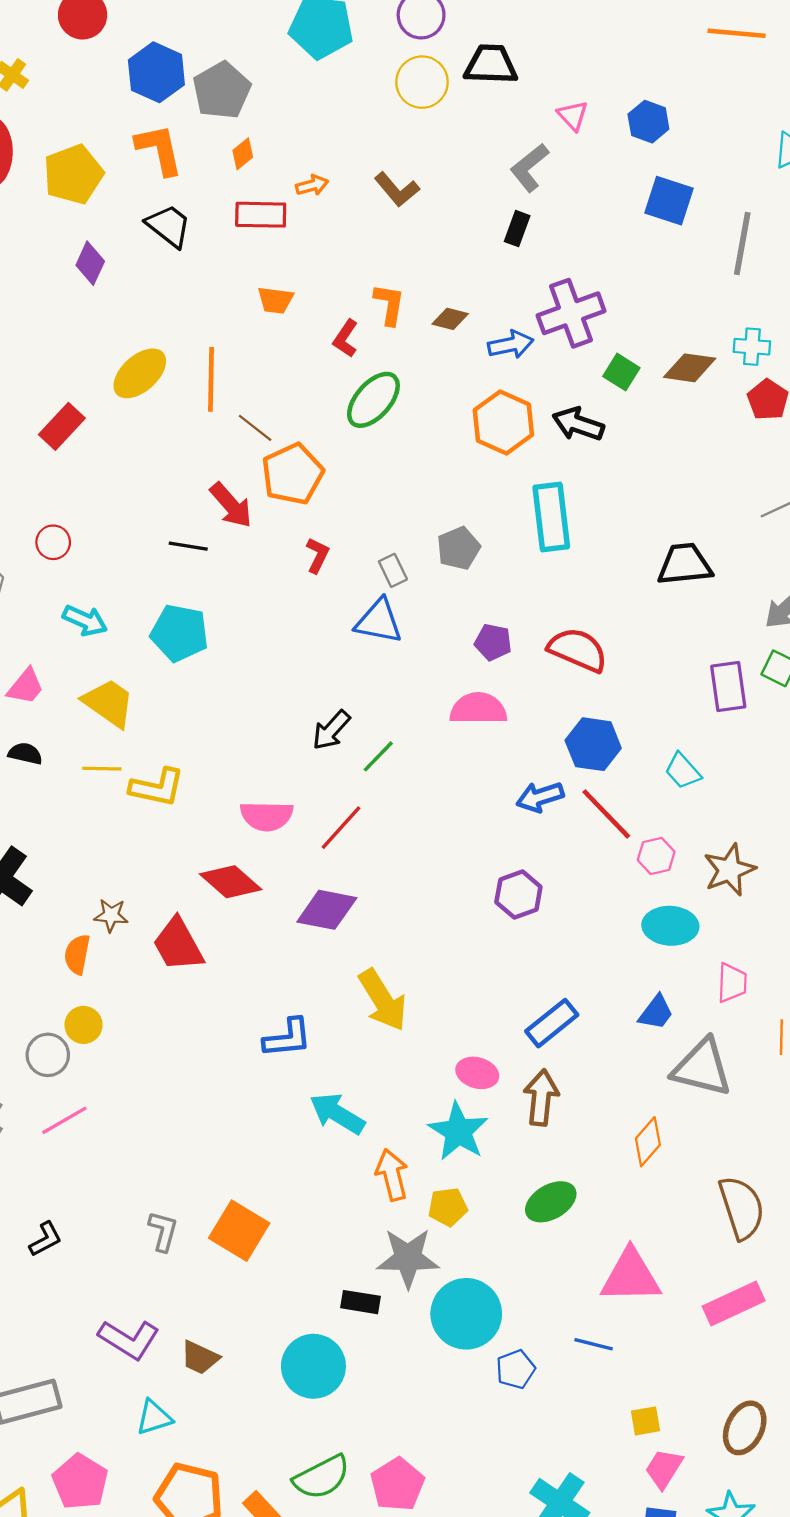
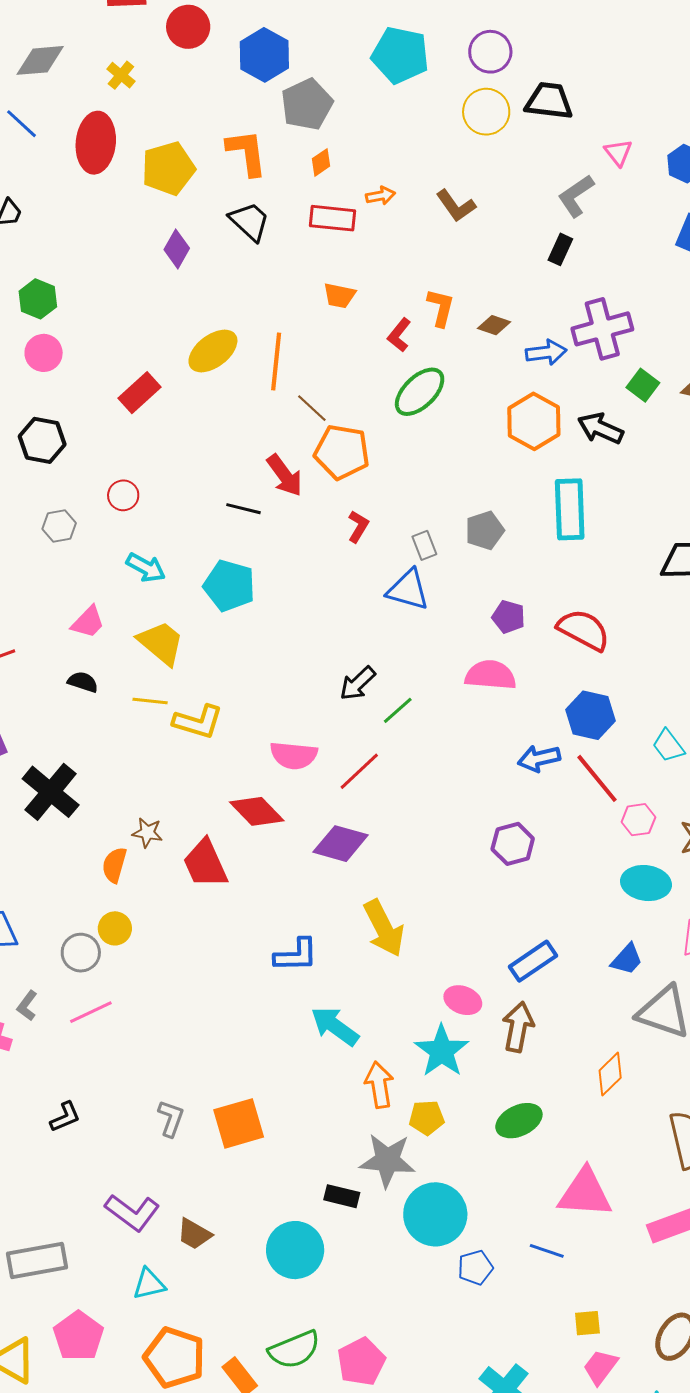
blue hexagon: (156, 72) -> (264, 55), moved
orange pentagon: (293, 474) -> (342, 452), turned 30
orange square: (239, 1231) -> (239, 1123), turned 38

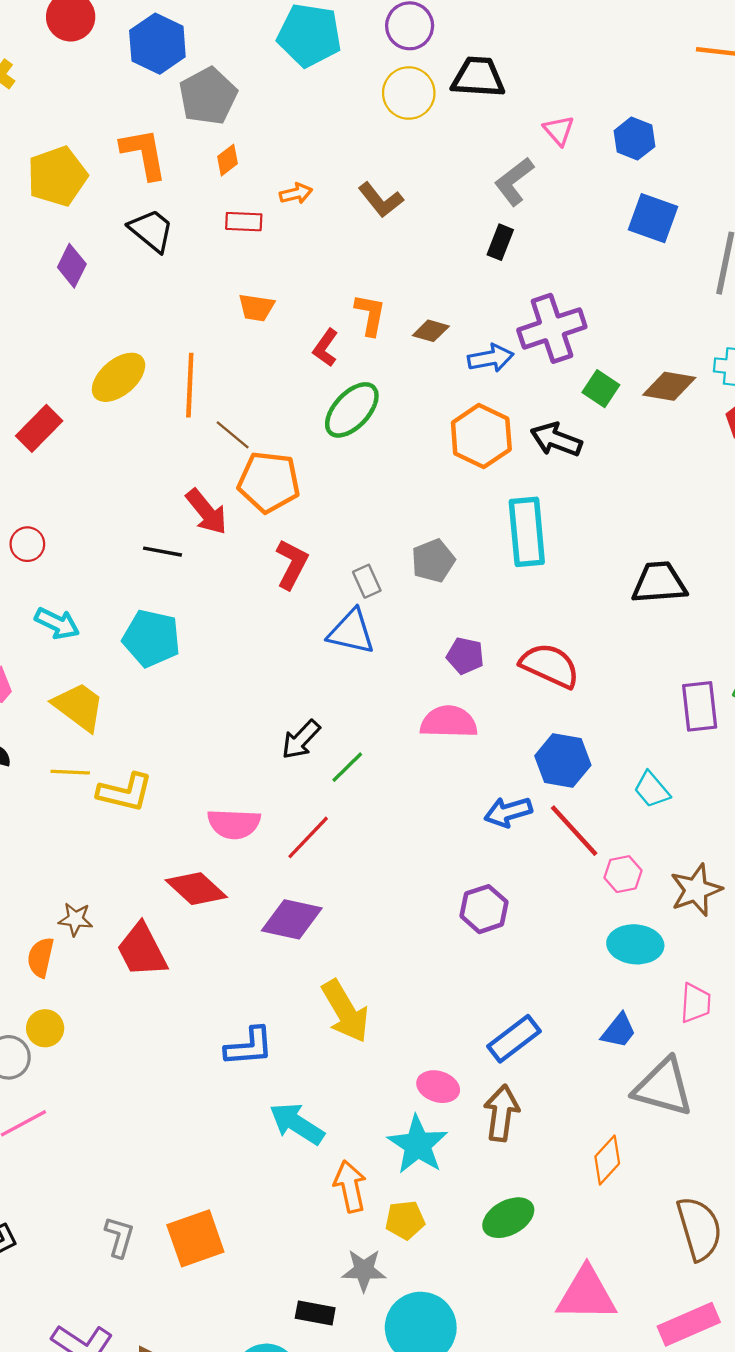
red rectangle: (333, 218) -> (244, 222), size x0.7
red L-shape: (358, 526) -> (292, 564), size x1.4
gray star: (387, 1160) -> (364, 1270), size x0.7

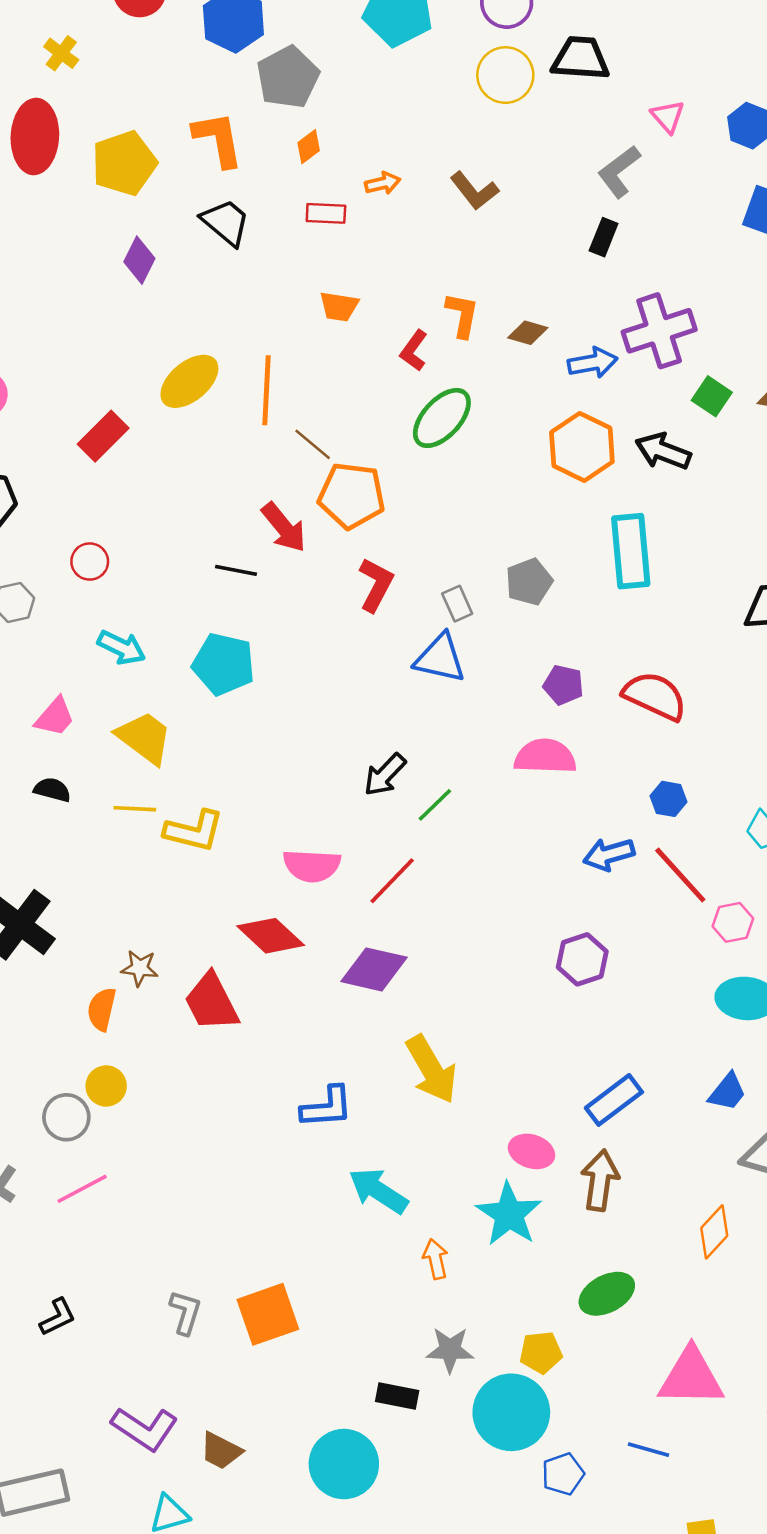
blue hexagon: (563, 761) -> (668, 799), size x0.6
orange arrow: (350, 1186) -> (436, 1259), size x0.7
yellow pentagon: (405, 1220) -> (541, 1352), moved

